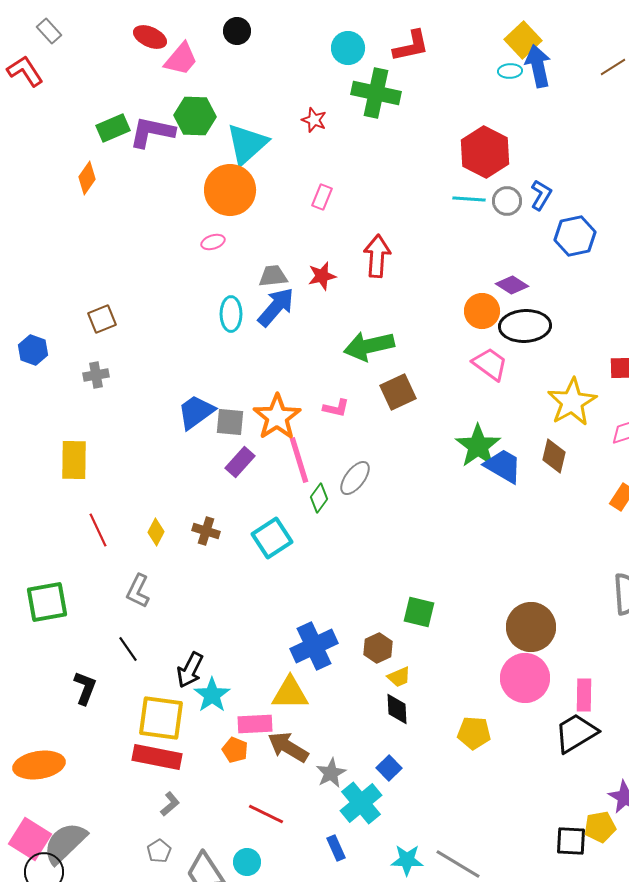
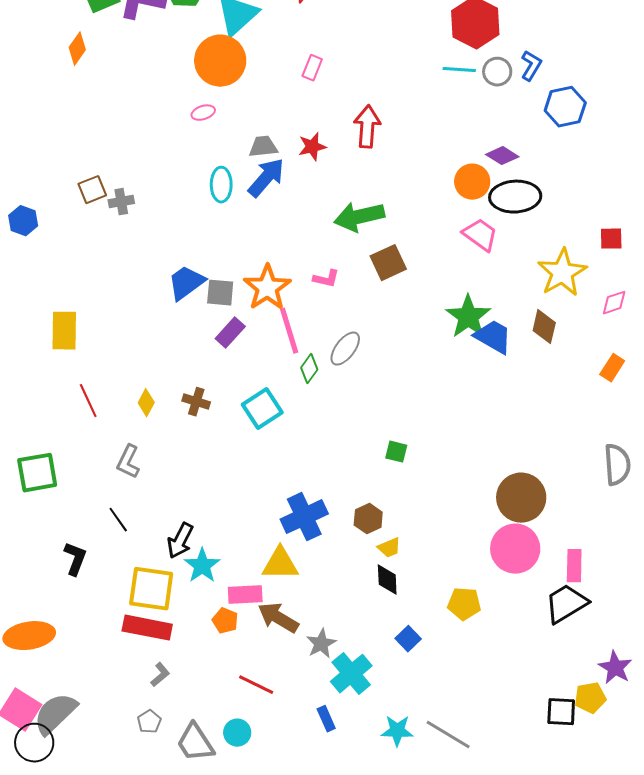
gray cross: (96, 375) -> (121, 202), moved
green square: (419, 612) -> (396, 452), moved, size x0.7
blue square: (389, 768) -> (408, 639), moved

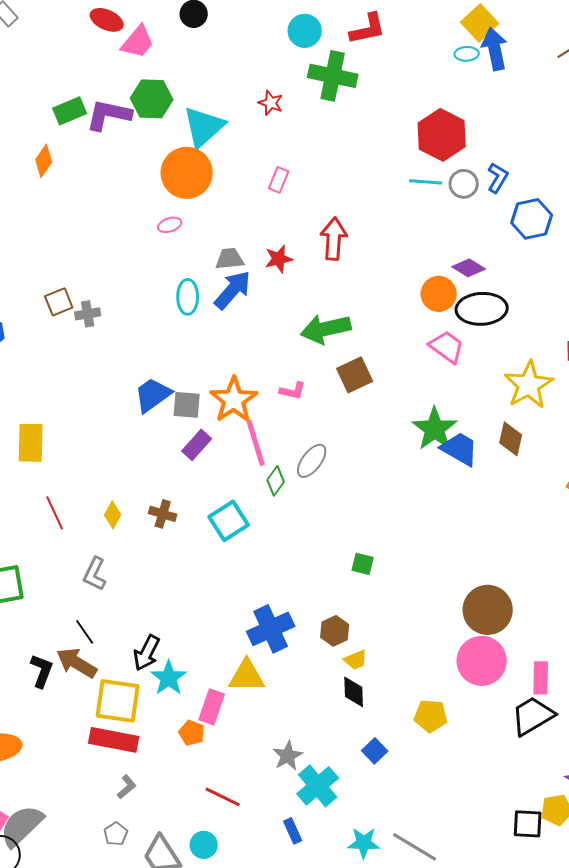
pink rectangle: (245, 595) -> (212, 707), turned -68
brown arrow: (278, 618) -> (77, 663), moved

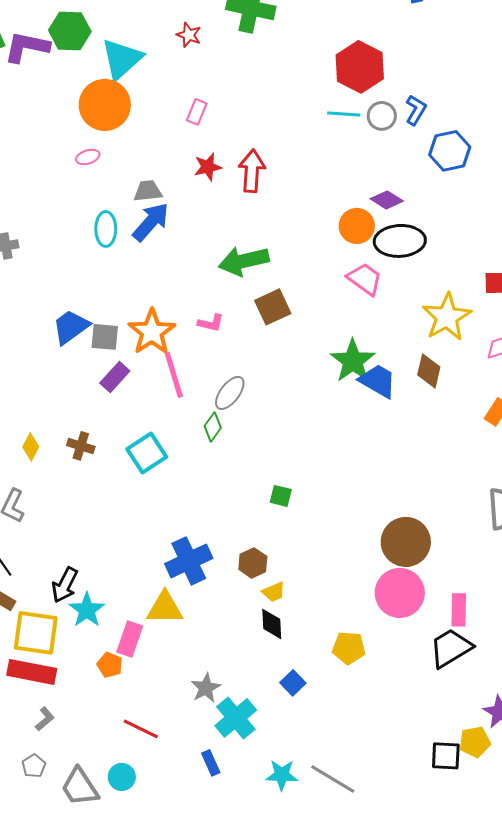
red star: (279, 259) -> (208, 167), moved
green diamond: (276, 481) -> (213, 427), moved

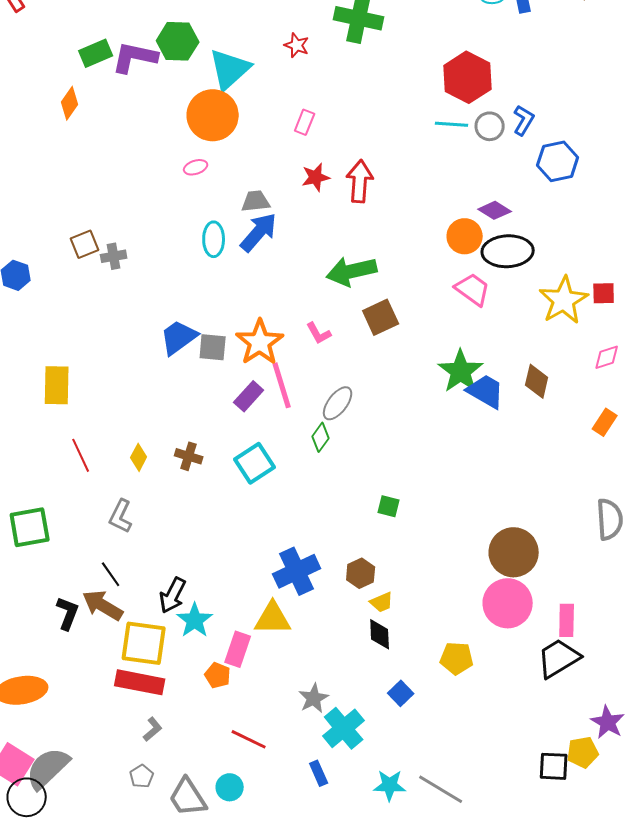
yellow star: (447, 317) -> (564, 300), moved
pink L-shape: (211, 323) -> (319, 333), turned 48
purple rectangle: (115, 377) -> (249, 396), moved

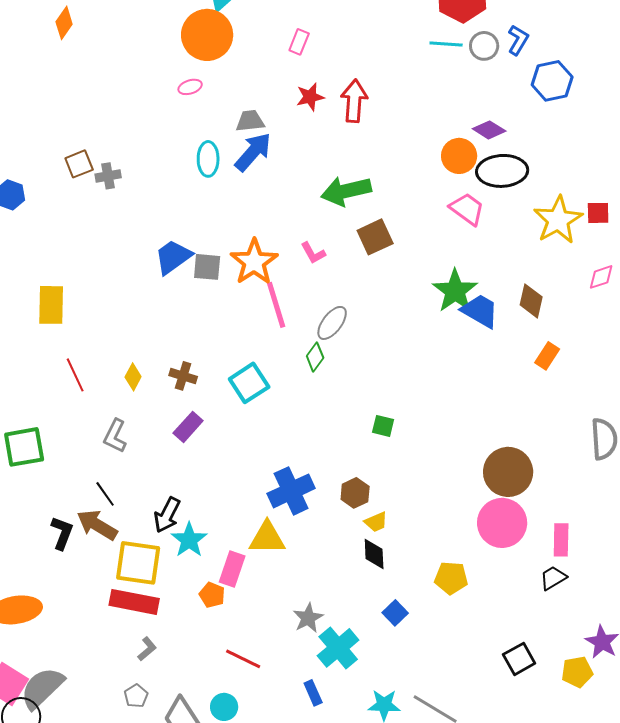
purple rectangle: (249, 396) -> (188, 427), moved
orange rectangle: (605, 422) -> (547, 356), moved
black trapezoid: (559, 658) -> (553, 578), size x0.6
black square: (554, 766) -> (519, 659), moved, turned -32

